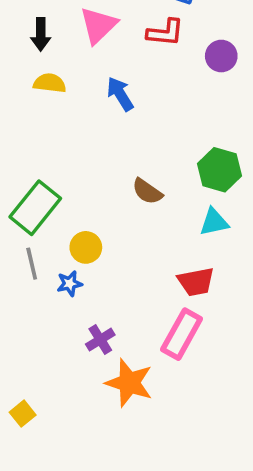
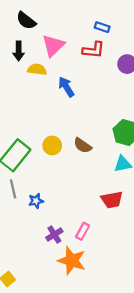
yellow semicircle: (50, 83) -> (37, 69), moved
yellow circle: (86, 247) -> (52, 145), moved
pink rectangle: (182, 334) -> (83, 231), moved, size x0.6

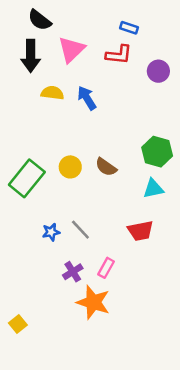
black arrow: (19, 51) -> (31, 56), size x1.4
yellow semicircle: (37, 69) -> (52, 93), moved
gray line: (13, 189) -> (80, 230), moved, turned -30

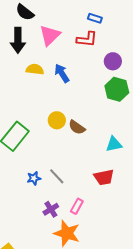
purple circle: (158, 71) -> (113, 61), moved
green hexagon: (157, 152) -> (117, 89), moved
yellow circle: (70, 167) -> (57, 120), moved

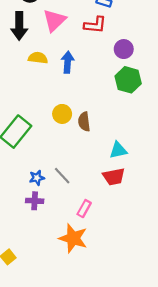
blue arrow: (62, 73) -> (68, 62), turned 36
brown semicircle: (77, 127) -> (84, 122), turned 48
cyan triangle: (114, 144) -> (118, 150), moved
purple cross: (51, 209) -> (35, 201), moved, turned 35

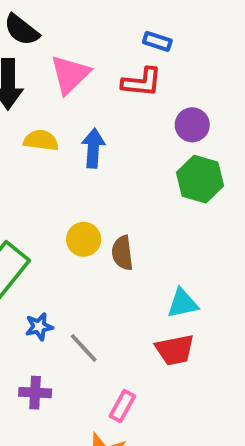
blue star: (37, 178) -> (39, 327), moved

